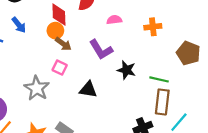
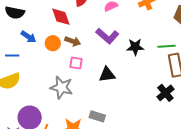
orange circle: (55, 31) -> (53, 43), moved

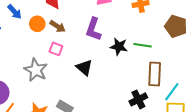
purple L-shape: (107, 36) -> (93, 29), turned 55
green line: (166, 46) -> (143, 45), moved
black triangle: (107, 74) -> (84, 68), turned 36

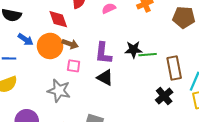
orange circle: (37, 24) -> (50, 46), size x1.6
purple L-shape: (93, 29) -> (103, 53), moved
green line: (143, 45) -> (148, 55), moved

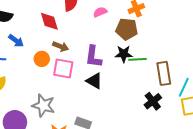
brown pentagon: (184, 17) -> (127, 29), moved
orange circle: (50, 46) -> (42, 59), moved, size x0.6
pink square: (74, 66) -> (63, 68), size x1.5
gray star: (59, 91) -> (43, 106), moved

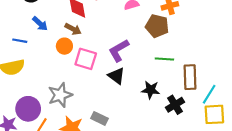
brown arrow: (61, 46) -> (73, 29), moved
black star: (124, 54) -> (151, 90), moved
purple L-shape: (93, 57) -> (119, 50), turned 45
gray star: (43, 106) -> (60, 95), turned 30

